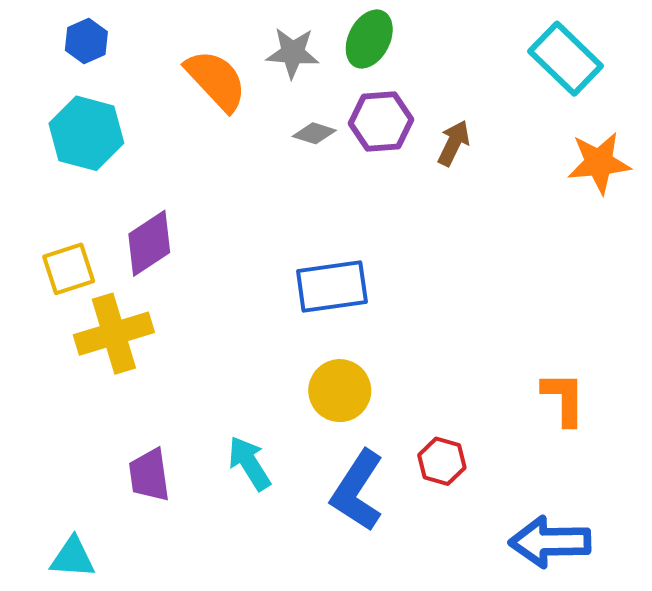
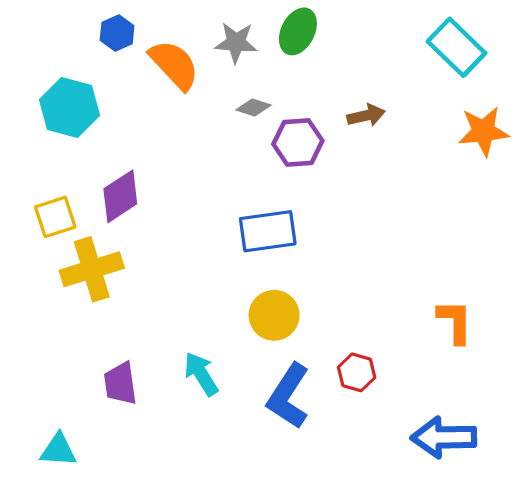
blue hexagon: (86, 41) -> (117, 33), moved
purple hexagon: (381, 122) -> (298, 142), moved
brown arrow: (454, 143) -> (366, 115), turned 51

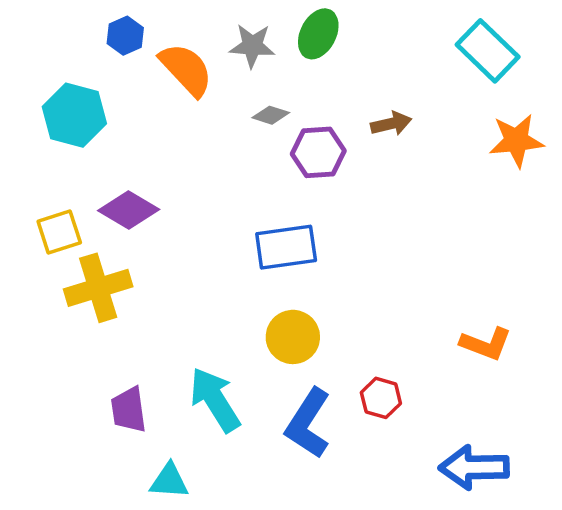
purple diamond: (120, 196) -> (129, 210), turned 64
orange L-shape: (455, 322) -> (486, 344), turned 111
cyan arrow: (201, 374) -> (215, 400), size x1.4
cyan triangle: (58, 450) -> (169, 481), moved

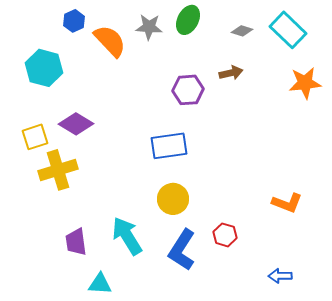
gray diamond: (271, 115) -> (242, 31), moved
blue arrow: (474, 467) -> (280, 276), size x0.6

